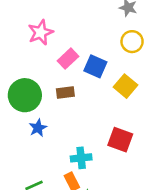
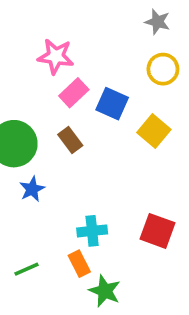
pink star: (41, 32) -> (56, 56), moved, turned 30
brown rectangle: (65, 93) -> (70, 140), turned 60
red square: (120, 140) -> (158, 231), moved

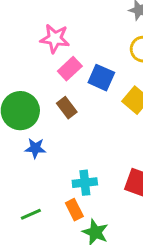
blue star: (32, 189) -> (35, 148), turned 30

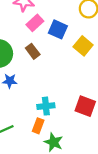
orange rectangle: (74, 210) -> (38, 126), turned 48

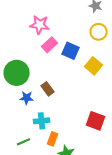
brown rectangle: (33, 51) -> (48, 89), moved
cyan cross: (46, 106) -> (42, 121), moved

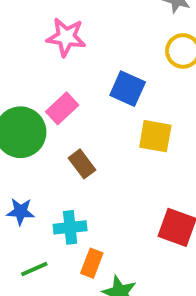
pink rectangle: (50, 45) -> (62, 108), moved
yellow square: (94, 66) -> (155, 136), moved, turned -30
blue star: (27, 98) -> (20, 212), moved

